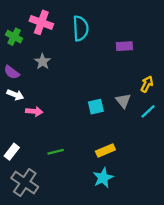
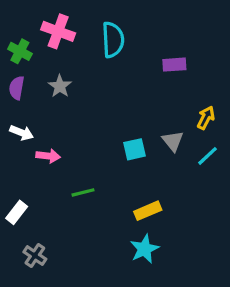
purple semicircle: (12, 72) -> (17, 88), moved, turned 63
green line: (56, 152) -> (83, 192), moved
gray cross: (25, 183) -> (35, 256), size x0.6

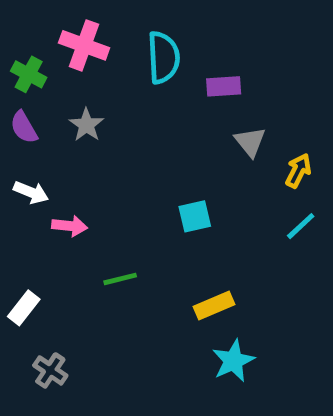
purple rectangle: (174, 65) -> (224, 86), moved
purple semicircle: (17, 88) -> (24, 127), turned -40
gray triangle: (173, 141) -> (250, 142), moved
cyan star: (144, 249) -> (233, 361), moved

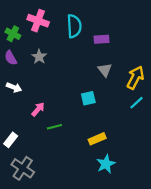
gray triangle: (250, 142) -> (105, 70), moved
yellow arrow: (298, 171) -> (135, 78), size x1.5
pink arrow: (70, 226) -> (38, 109), moved, turned -56
gray cross: (50, 370) -> (23, 168), size x1.5

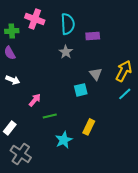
green cross: (13, 34) -> (12, 31), turned -32
gray star: (39, 57) -> (66, 52), moved
gray triangle: (105, 70) -> (96, 74), moved
yellow rectangle: (97, 139) -> (89, 127), turned -42
cyan star: (106, 164) -> (64, 140), moved

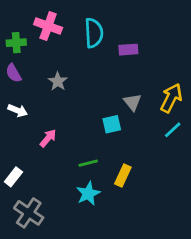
gray star: (66, 52) -> (58, 81), moved
green line: (50, 116) -> (88, 163), moved

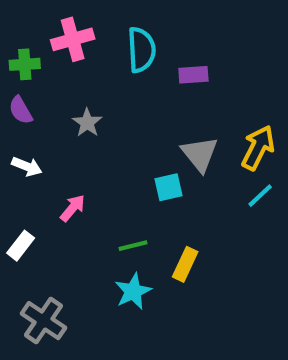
pink cross: (48, 26) -> (73, 39), turned -36
gray triangle: (133, 102) -> (200, 154), size x1.4
white rectangle: (13, 177) -> (21, 246), moved

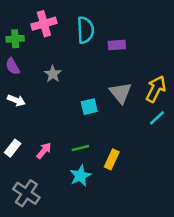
cyan square: (168, 187) -> (89, 107), moved
pink arrow: (73, 208) -> (44, 151), moved

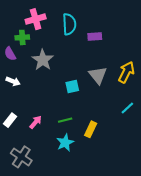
green cross: (15, 39) -> (22, 37), moved
gray star: (53, 74) -> (43, 60), size x1.5
cyan line: (157, 118) -> (127, 108), moved

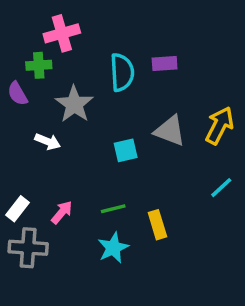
cyan semicircle: (69, 24) -> (122, 72), moved
gray triangle: (98, 75) -> (170, 131), turned -30
white arrow: (13, 81) -> (48, 141), moved
yellow rectangle: (91, 129) -> (157, 225), turned -42
gray cross: (21, 157) -> (28, 248), moved, turned -30

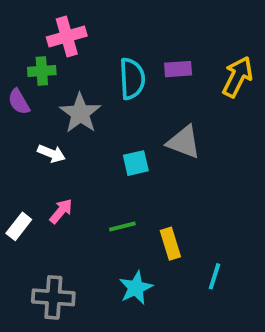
yellow arrow: (219, 126) -> (238, 77), moved
cyan line: (221, 188) -> (215, 276), moved, turned -30
pink arrow: (62, 212) -> (61, 211), moved
gray cross: (28, 248) -> (53, 297), moved
cyan star: (113, 248) -> (136, 288), moved

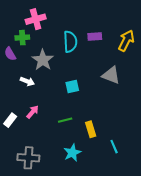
gray triangle: (184, 142) -> (111, 75), moved
cyan line: (215, 276) -> (114, 147), turned -40

